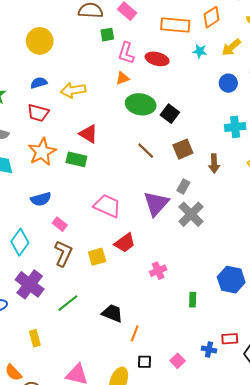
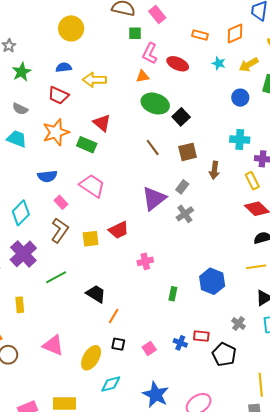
orange rectangle: (175, 25) -> (200, 35), size x0.6
pink trapezoid: (107, 206) -> (92, 186), moved
gray cross: (191, 214) -> (185, 214), size x0.7

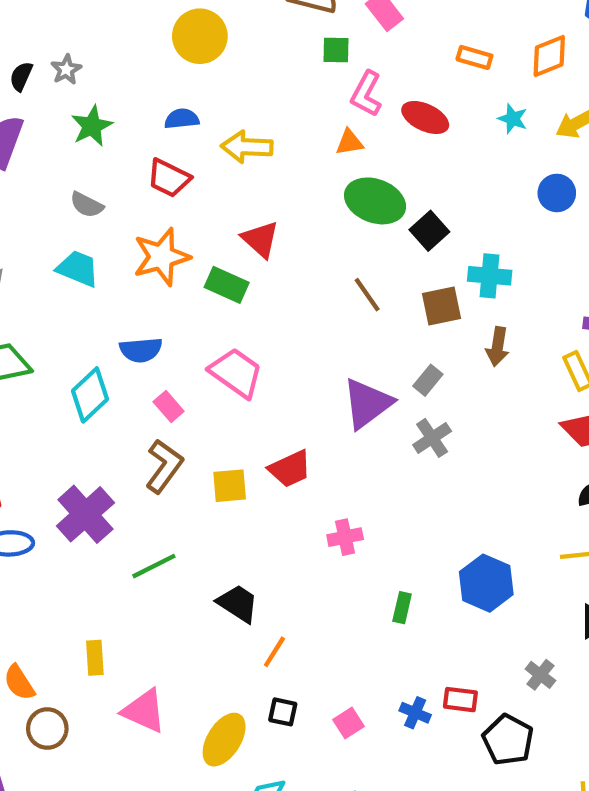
cyan cross: (240, 140) -> (490, 276), moved
cyan diamond: (21, 213) -> (90, 395), moved
yellow rectangle: (20, 305) -> (95, 658), moved

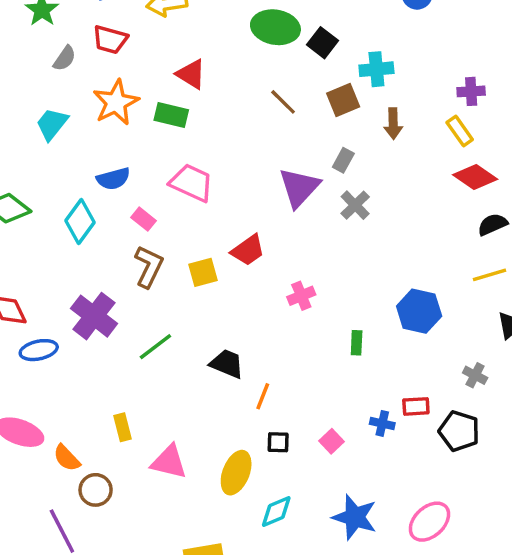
gray semicircle: (87, 205) -> (65, 58), moved, turned -72
cyan trapezoid: (78, 269) -> (52, 124), turned -63

